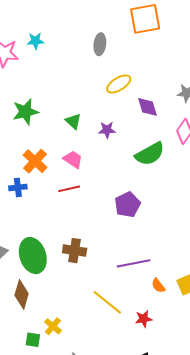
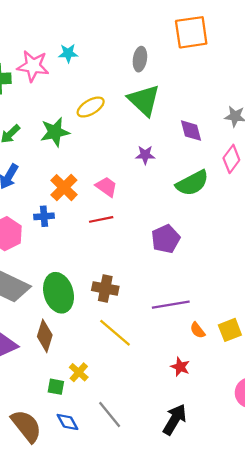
yellow ellipse: (119, 84) -> (91, 107), moved
green triangle: (73, 121) -> (144, 100), moved, size x1.8
yellow line: (107, 302) -> (115, 333), moved
red star: (144, 319) -> (180, 367), turned 30

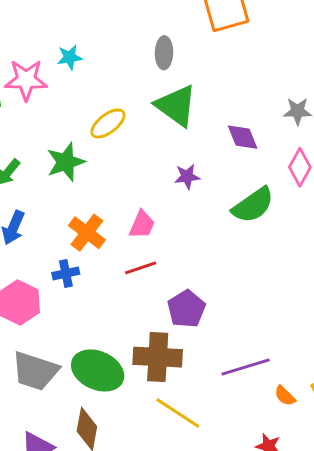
pink trapezoid: (106, 187) -> (142, 225), turned 85
purple pentagon: (166, 239) -> (186, 309), moved
brown cross: (105, 288) -> (158, 357), size x1.4
green ellipse: (59, 293) -> (98, 370), turned -42

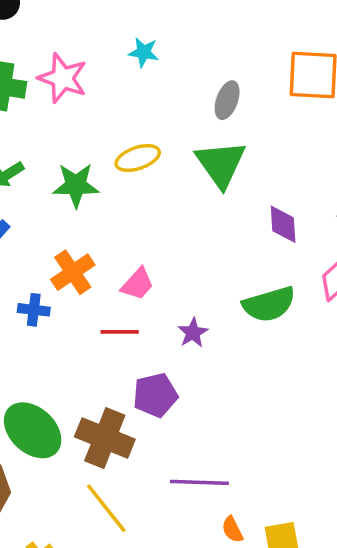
cyan star: (70, 57) -> (144, 52), moved
purple star: (187, 177) -> (193, 333), moved, turned 30

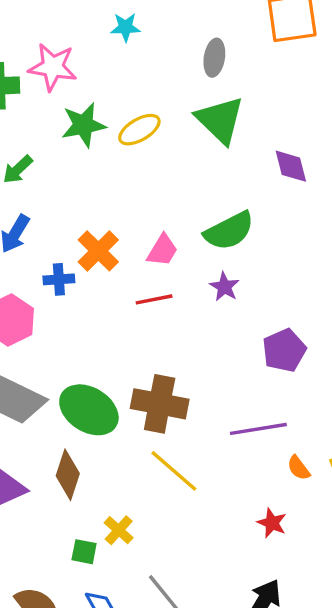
green star: (76, 185) -> (84, 125), moved
green semicircle: (269, 304) -> (229, 231), moved
blue cross: (34, 310) -> (59, 279), moved
purple pentagon: (155, 395) -> (284, 350), moved

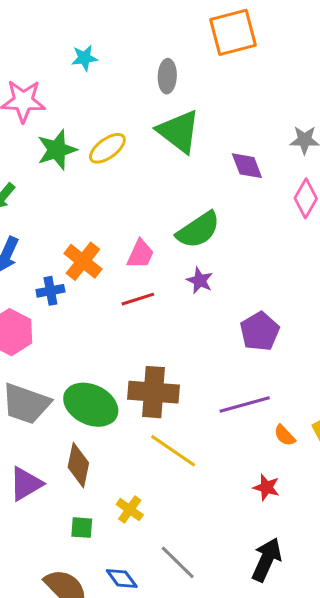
green square: (84, 552) -> (82, 528), moved

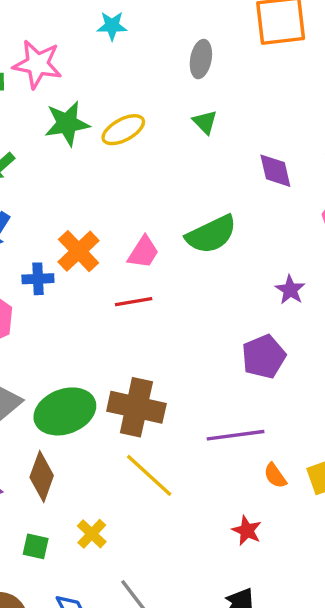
green triangle: (179, 131) -> (205, 122), size x0.5
purple star: (200, 281) -> (290, 290), moved
green ellipse: (91, 405) -> (65, 411), turned -54

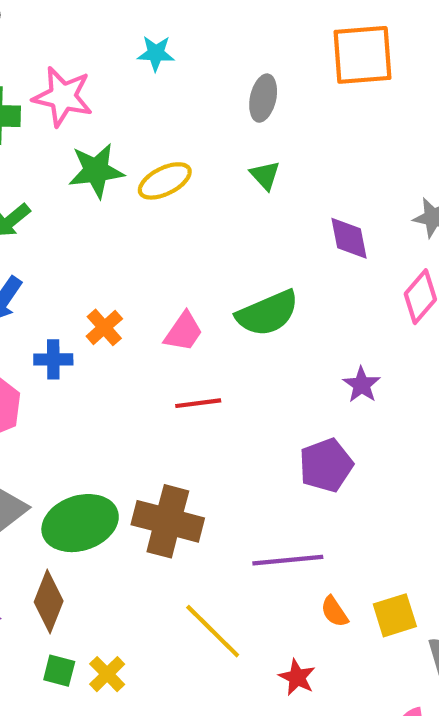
orange cross: (79, 251) -> (104, 327), size x0.7
red line: (134, 302) -> (198, 403), moved
yellow line: (149, 475) -> (213, 631), moved
green square: (36, 546) -> (59, 671), moved

